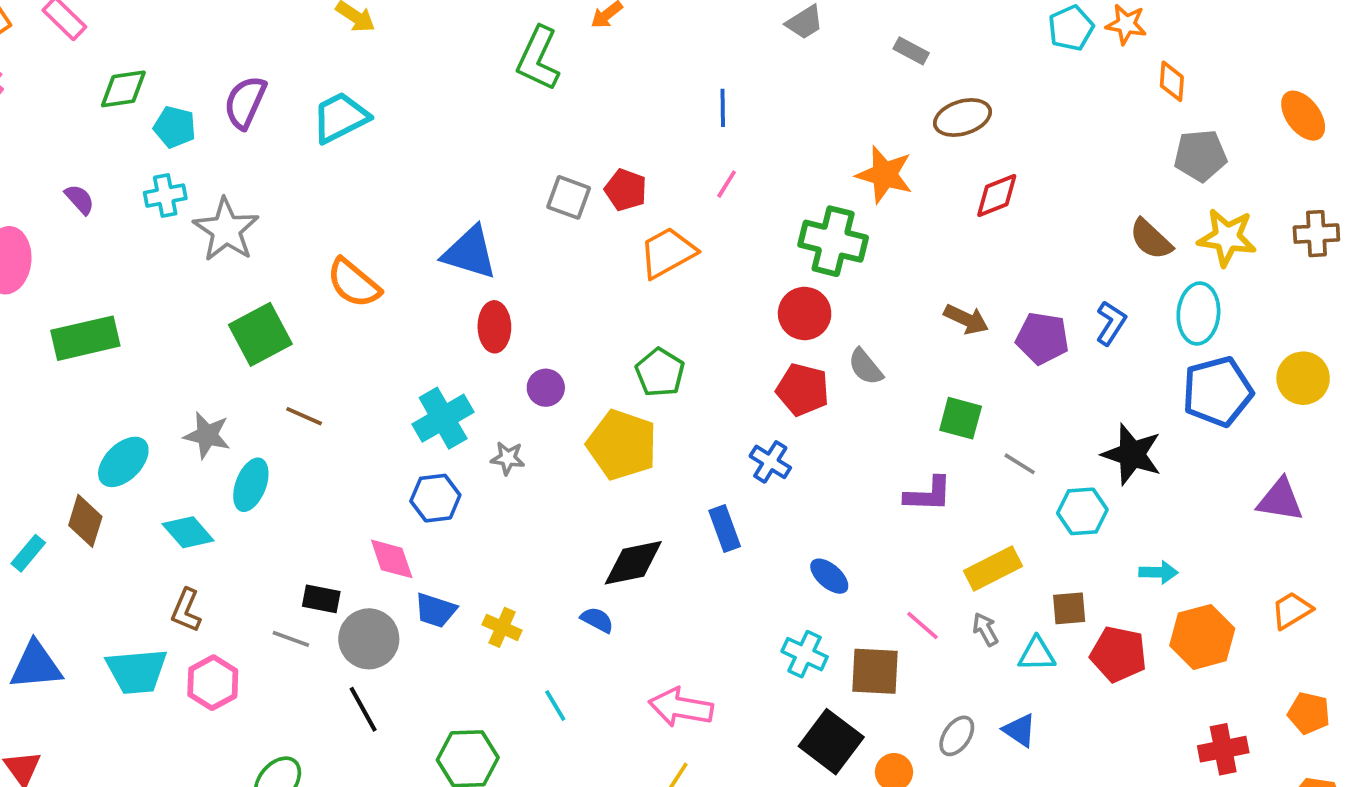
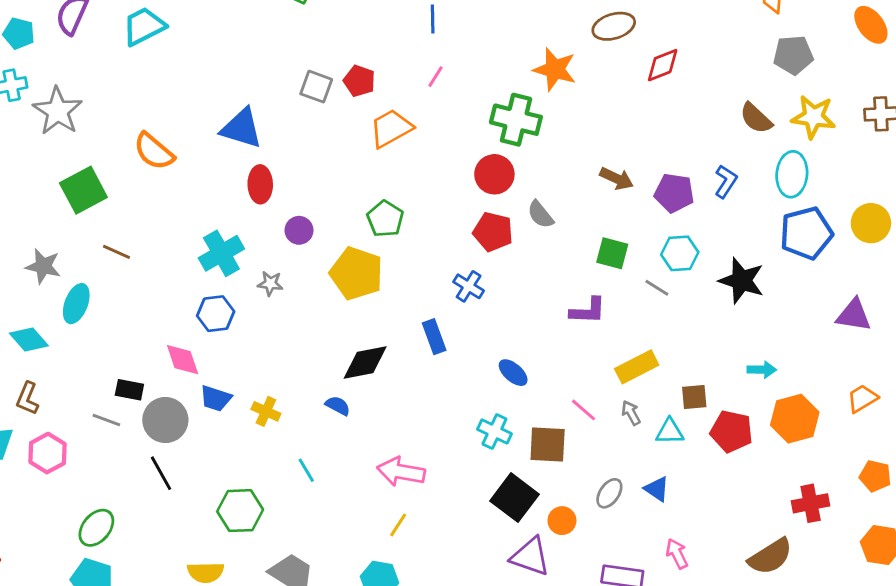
red diamond: (997, 196) -> (663, 65), moved
cyan hexagon: (1082, 511) -> (680, 253), moved

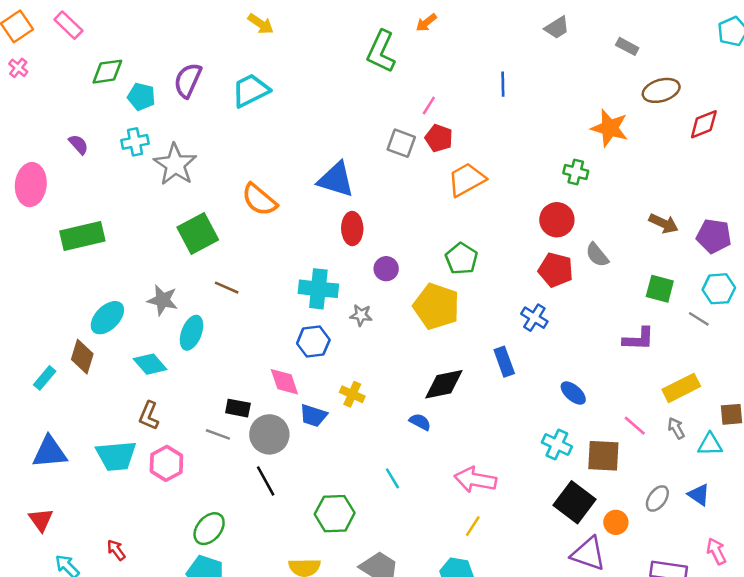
pink line: (436, 77) -> (429, 105), moved
green cross: (516, 120) -> (576, 172), size x0.6
cyan cross: (221, 253) -> (318, 289), turned 36
yellow cross: (266, 411) -> (352, 394), moved

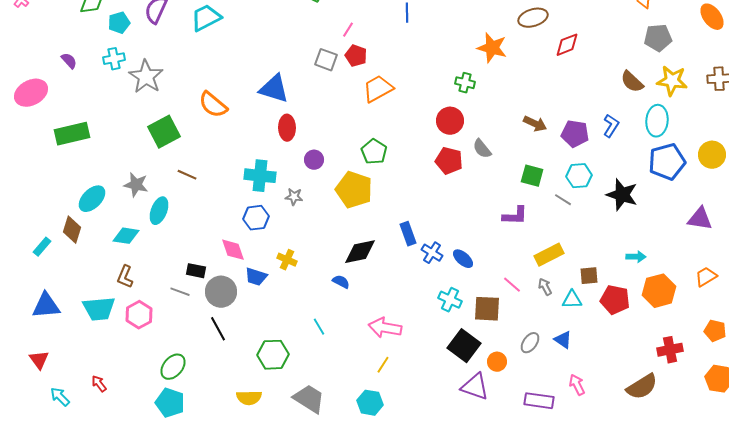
cyan pentagon: (141, 97) -> (119, 23), turned -30
pink ellipse: (31, 185) -> (31, 93), turned 56
blue cross: (534, 318) -> (432, 253), moved
cyan diamond: (150, 364) -> (126, 236), turned -40

